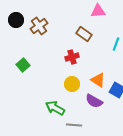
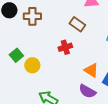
brown cross: (39, 26) -> (32, 16), turned 36
yellow circle: (72, 84) -> (32, 65), moved

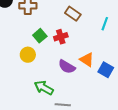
green square: (16, 55) -> (40, 36), moved
purple semicircle: (87, 91) -> (67, 67), moved

